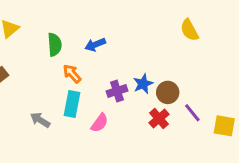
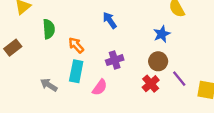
green semicircle: (55, 45) -> (49, 29), moved
blue arrow: (95, 45) -> (110, 20), moved, turned 77
blue star: (143, 84) -> (162, 34), moved

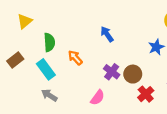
purple cross: (115, 60) -> (112, 72), turned -35
brown circle: (158, 61) -> (133, 74), moved
cyan rectangle: (76, 71) -> (46, 69), moved, turned -48

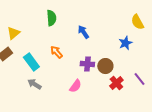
yellow triangle: (25, 21) -> (13, 33), moved
green semicircle: (49, 42) -> (51, 18), moved
purple cross: (112, 72) -> (87, 64), turned -32

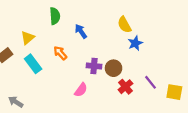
yellow semicircle: (137, 22) -> (124, 25), moved
blue arrow: (83, 32) -> (81, 31), moved
yellow triangle: (13, 33) -> (28, 38), moved
gray arrow: (34, 84) -> (16, 102), moved

